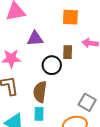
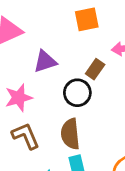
brown rectangle: (68, 52) -> (95, 69), turned 48

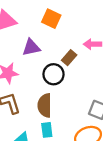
orange square: (87, 19) -> (51, 19), moved, turned 30

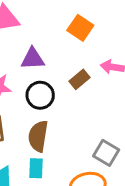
orange square: (51, 19) -> (80, 28), moved
black circle: (54, 74) -> (40, 95), moved

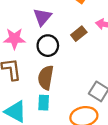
purple triangle: (33, 59) -> (42, 17), turned -48

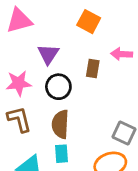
brown rectangle: (79, 34) -> (93, 69), turned -35

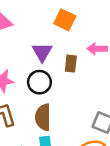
purple triangle: (48, 54) -> (42, 52), moved

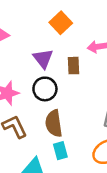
orange square: (65, 20) -> (61, 23), turned 30

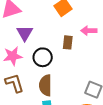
purple triangle: (43, 58) -> (25, 33), moved

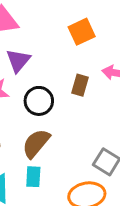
brown semicircle: (45, 85) -> (36, 143), turned 30

